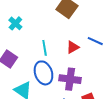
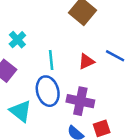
cyan cross: (15, 23) -> (17, 40), moved

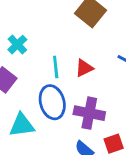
red triangle: (86, 61) -> (84, 68), moved
cyan triangle: (21, 111) -> (22, 125), turned -45

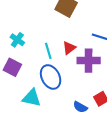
purple cross: (89, 113) -> (89, 61), moved
cyan triangle: (22, 125) -> (32, 98), turned 30

